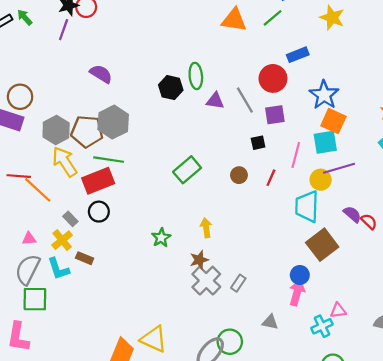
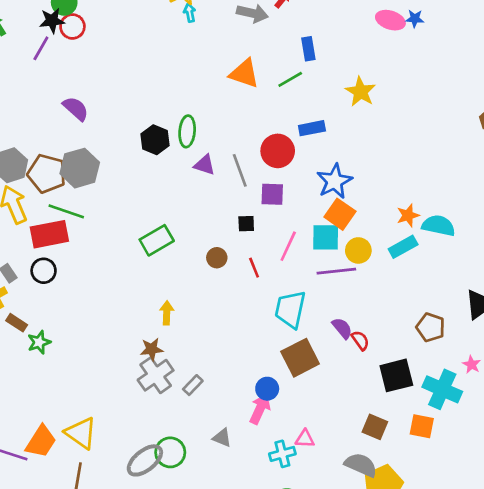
red line: (271, 178) -> (254, 268), turned -56
yellow circle: (321, 180) -> (358, 250), moved
green star: (161, 238) -> (39, 342), moved

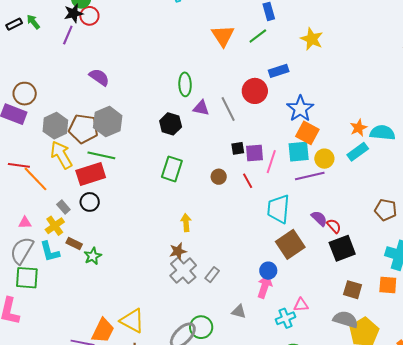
orange triangle: (244, 73) -> (223, 36), turned 45
black hexagon: (155, 140) -> (171, 124), moved
purple square: (272, 194) -> (255, 153), moved
green rectangle: (157, 240) -> (172, 169), turned -35
black square: (396, 375) -> (342, 248), moved

